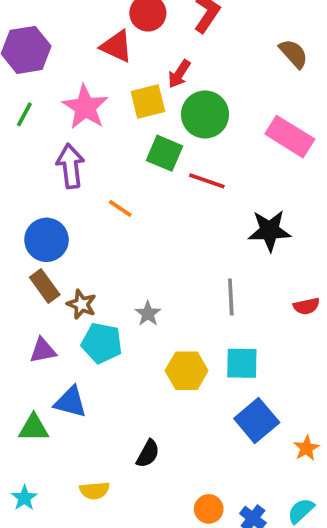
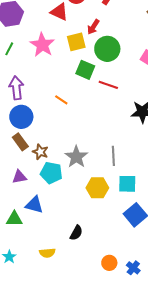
purple arrow: (70, 166) -> (16, 88), moved
gray line: (231, 297) -> (113, 156), moved
gray star: (148, 314) -> (76, 157), size x1.6

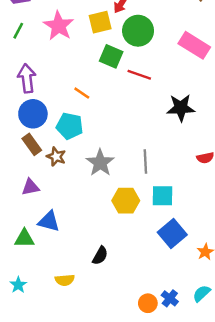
cyan pentagon: (51, 173) -> (70, 126), moved
orange circle: (109, 263) -> (148, 303), moved

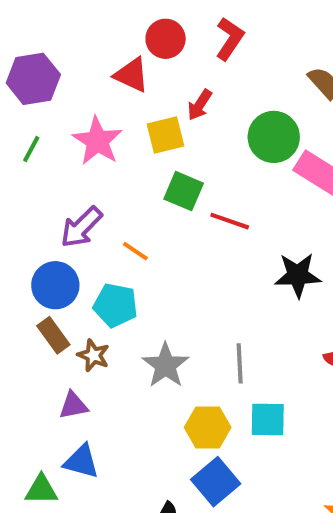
green circle: (138, 31) -> (274, 137), moved
purple arrow: (27, 78) -> (81, 227), moved, turned -128
purple triangle: (30, 187) -> (73, 405), moved
blue square: (172, 234) -> (216, 482), moved

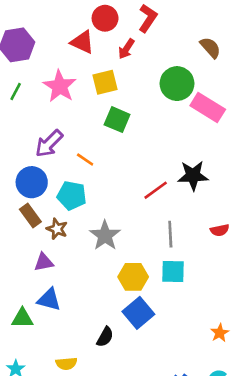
red arrow: (200, 105) -> (126, 49), moved
red line: (230, 221) -> (156, 190), moved, turned -55
gray line: (240, 363) -> (170, 234), moved

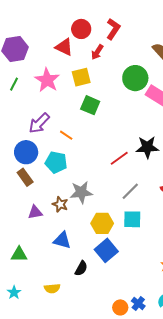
brown star: (57, 229) -> (60, 204), moved
gray line: (170, 234) -> (130, 191), turned 48
gray star: (105, 236) -> (81, 192), turned 30
blue triangle: (49, 300) -> (62, 240), moved

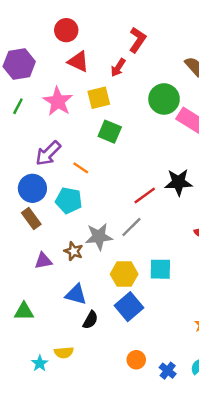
red circle: (81, 29) -> (66, 30), moved
gray line: (130, 191) -> (131, 227), moved
black semicircle: (81, 268) -> (90, 320), moved
cyan star: (14, 292) -> (40, 363), moved
orange circle: (120, 307) -> (136, 360), moved

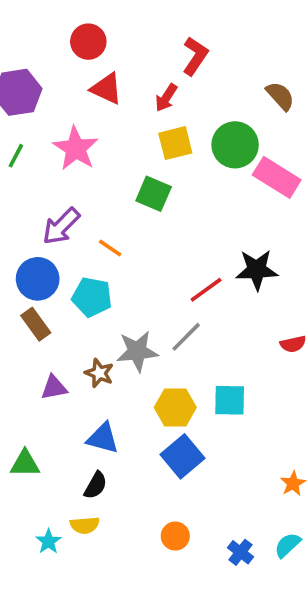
yellow square: (99, 98) -> (175, 143), moved
black semicircle: (90, 320) -> (96, 485), moved
orange circle: (136, 360) -> (175, 536), moved

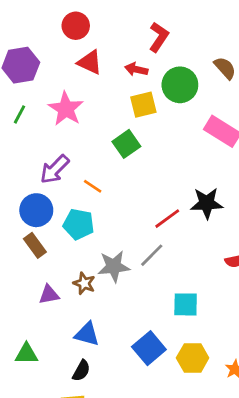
red arrow: (166, 98) -> (136, 69), turned 70
green circle: (235, 145) -> (180, 85), moved
green square: (154, 194) -> (126, 144), turned 32
yellow hexagon: (175, 407) -> (193, 358), moved

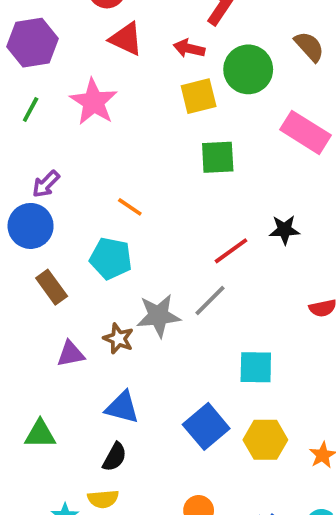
green square: (126, 144) -> (218, 157), moved, turned 32
purple arrow: (55, 169) -> (46, 184), moved, size x0.7
black star: (207, 203) -> (284, 230), size x0.7
blue circle: (36, 210) -> (31, 226), moved

